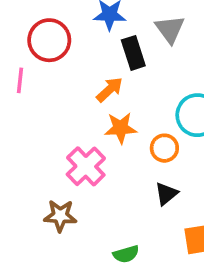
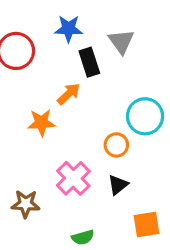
orange star: (121, 128) -> (41, 123), moved
pink cross: (86, 166) -> (73, 178), moved

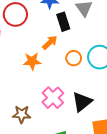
orange circle: (116, 145) -> (74, 58), moved
black triangle: (118, 185) -> (82, 102), size x1.5

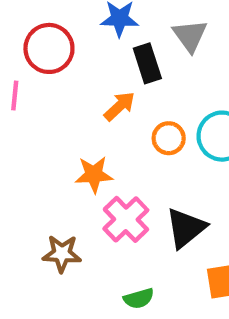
orange star: (32, 61) -> (94, 175), moved

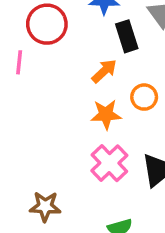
orange star: (94, 175) -> (106, 114), moved
brown star: (62, 254) -> (45, 206), moved

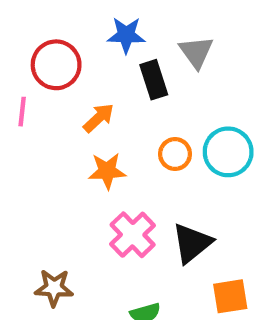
orange arrow: (104, 71) -> (99, 118), moved
orange star: (106, 114) -> (107, 171), moved

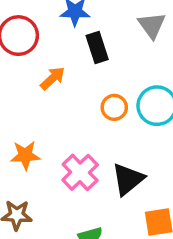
gray triangle: (196, 52) -> (152, 25), moved
orange star: (107, 171) -> (25, 155), moved

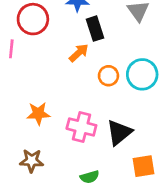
orange arrow: (53, 78) -> (79, 53), moved
pink cross: (80, 172) -> (81, 127), turned -32

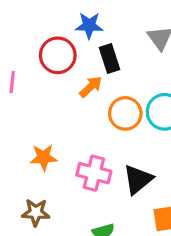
red circle: (33, 19) -> (58, 55), moved
orange circle: (108, 76) -> (125, 113), size x1.4

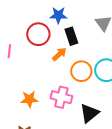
pink cross: (94, 173) -> (61, 97), moved

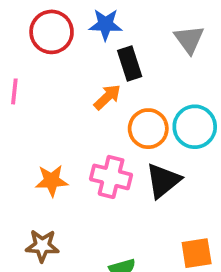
red circle: (38, 34) -> (52, 32), moved
black triangle: (89, 113) -> (163, 181), moved

